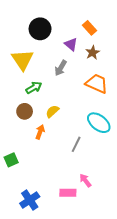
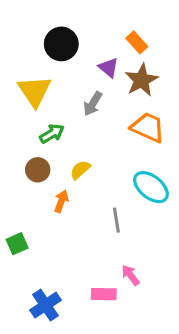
brown star: (93, 53) -> (142, 80), size x1.5
gray line: (76, 144) -> (116, 220), turned -35

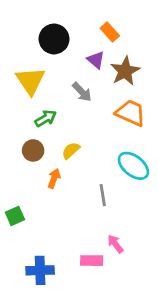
orange rectangle: (137, 42) -> (110, 32), moved
gray arrow: (93, 104) -> (82, 92), turned -75
blue cross: (46, 305) -> (40, 270), turned 32

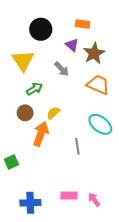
orange rectangle: (110, 32) -> (83, 24), turned -40
orange arrow: (54, 178) -> (41, 134), size x1.6
pink arrow: (115, 244) -> (94, 200), moved

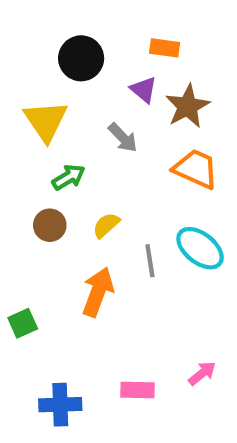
orange arrow: (41, 134) -> (98, 292), moved
gray line: (77, 146) -> (150, 261), moved
pink arrow: (94, 200) -> (202, 373), moved, turned 88

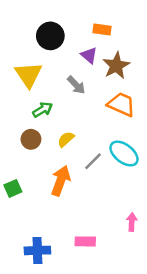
gray line: (150, 261) -> (93, 161), turned 54
green square: (23, 323) -> (13, 188), moved
pink arrow: (202, 373) -> (132, 222), moved, turned -48

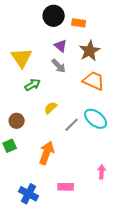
black circle: (50, 36) -> (54, 16), moved
purple triangle: (89, 55) -> (61, 46), moved
brown circle: (31, 139) -> (17, 121), moved
orange arrow: (61, 181) -> (47, 153), moved
blue cross: (37, 250) -> (29, 194), turned 30

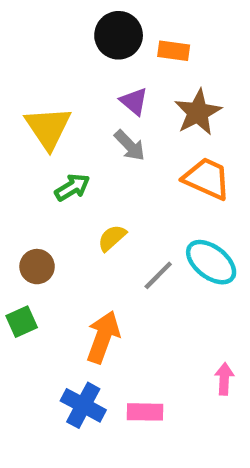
blue cross: (29, 194) -> (83, 405), moved

